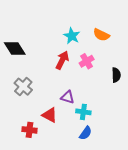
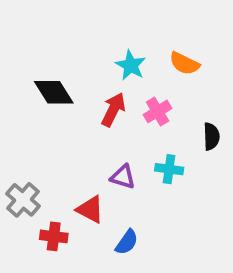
black diamond: (15, 49) -> (54, 92), moved
gray cross: (23, 87) -> (23, 200), moved
cyan cross: (83, 112) -> (169, 169), moved
blue semicircle: (85, 133) -> (127, 242), moved

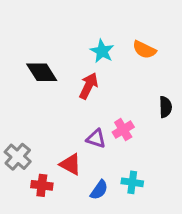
pink cross: (158, 111) -> (123, 130), moved
cyan cross: (169, 169) -> (132, 182), moved

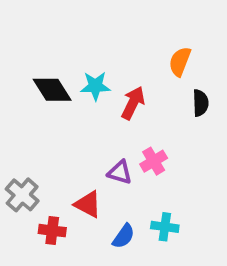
orange semicircle: (144, 50) -> (180, 62), turned 85
cyan star: (102, 51) -> (95, 86), moved, turned -30
red arrow: (89, 86) -> (133, 103), moved
black semicircle: (165, 107) -> (201, 103), moved

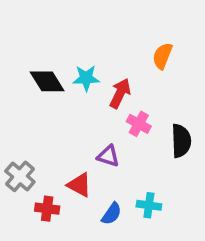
black semicircle: (201, 103) -> (181, 141), moved, size x1.4
pink cross: (154, 161) -> (139, 124), moved, turned -30

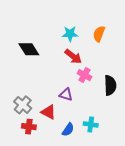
cyan star: (86, 78) -> (70, 34), moved
red arrow: (120, 93) -> (73, 56), turned 102
gray cross: (20, 176) -> (23, 105), moved

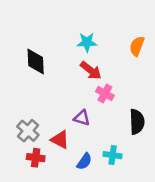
orange semicircle: (99, 34) -> (137, 46), moved
black diamond: (29, 49) -> (36, 61), turned 30
black semicircle: (110, 85) -> (137, 122), moved

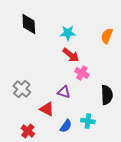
black diamond: (36, 61) -> (29, 24), moved
gray cross: (28, 131) -> (22, 89), moved
red cross: (36, 158) -> (28, 131), moved, turned 32

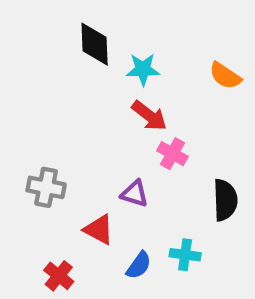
black diamond: (29, 24) -> (95, 44), moved
orange semicircle: (107, 36) -> (225, 76), turned -77
gray cross: (22, 89) -> (46, 187), turned -30

